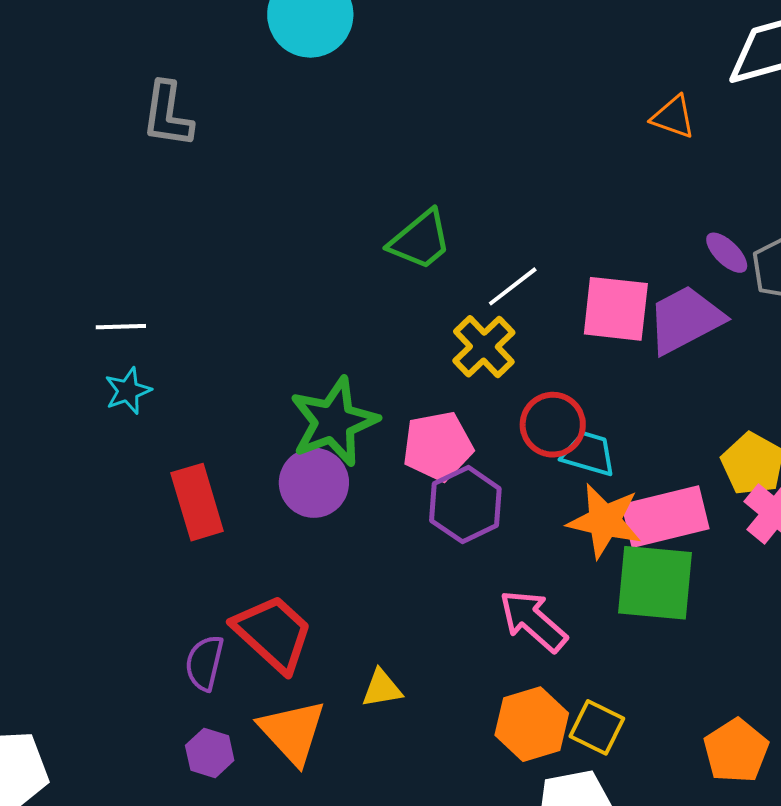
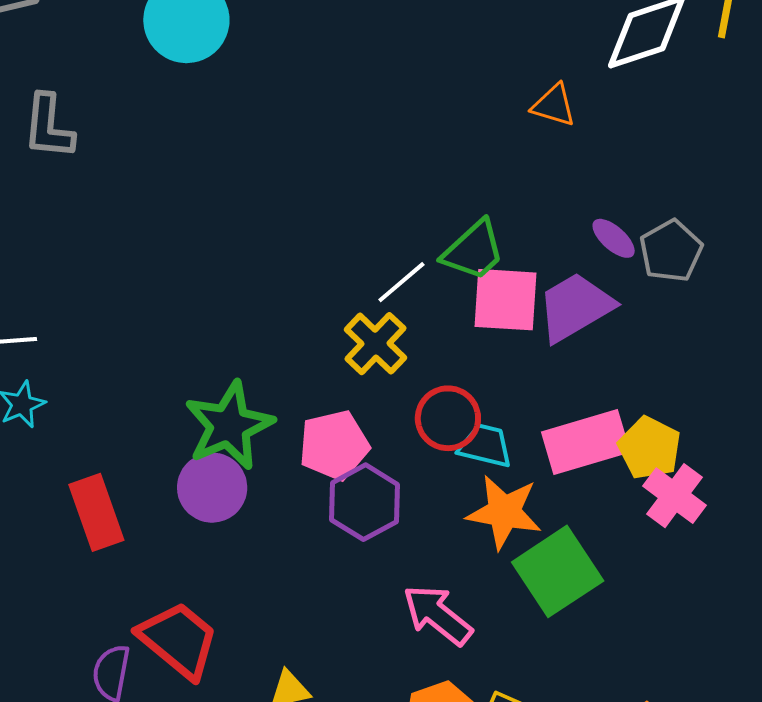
green trapezoid: (420, 240) -> (474, 251), moved
pink rectangle: (665, 517) -> (586, 442), moved
green square: (655, 583) -> (558, 571), turned -36

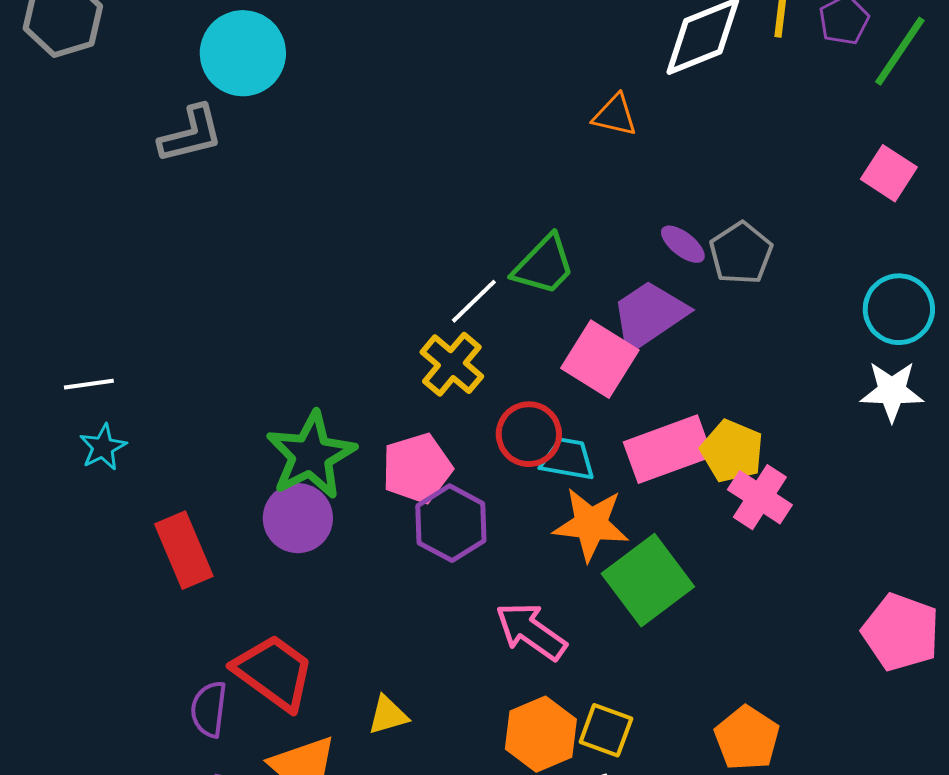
gray L-shape: (48, 127) -> (191, 134), moved, turned -106
pink square: (506, 300) -> (600, 359), moved, turned 32

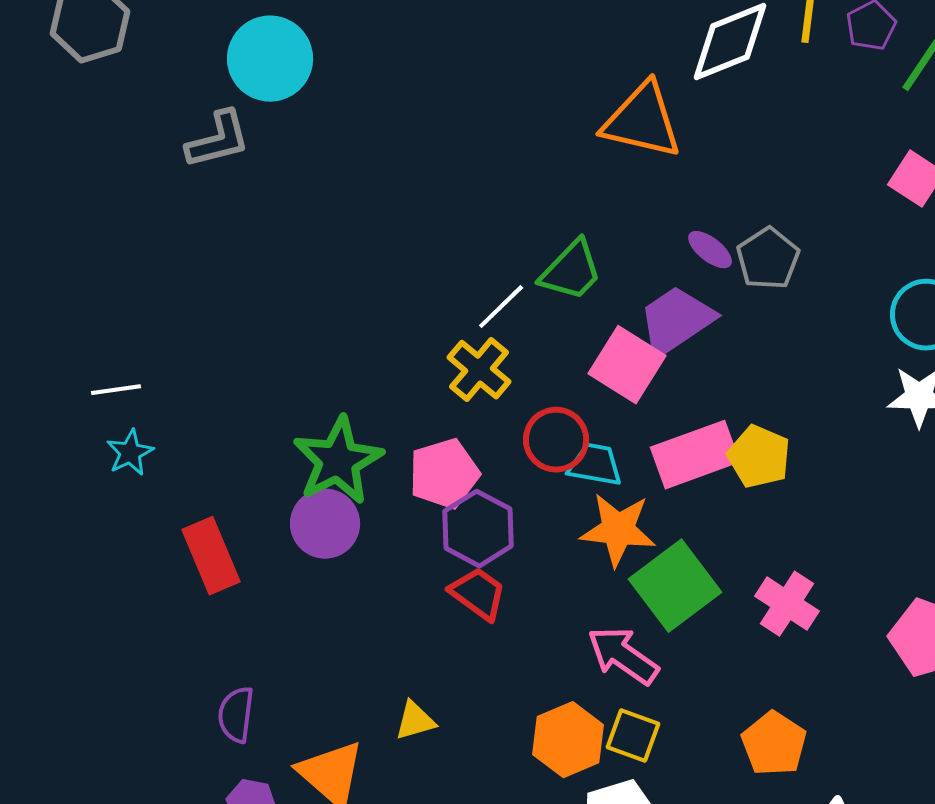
orange triangle: (615, 115) -> (642, 121), size x1.8
pink cross: (760, 497) -> (787, 604), moved
pink arrow: (531, 631) -> (623, 656), moved
red trapezoid: (274, 672) -> (478, 594), moved, size x0.7

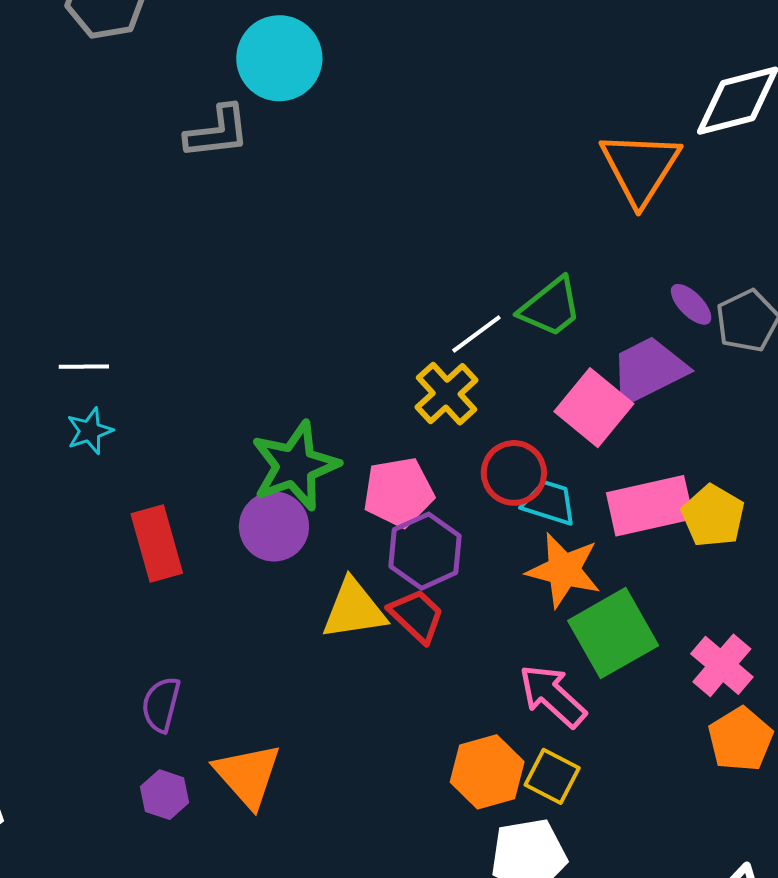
orange triangle: (642, 121) -> (640, 168), turned 42
yellow triangle: (415, 721) -> (354, 609), moved, size x1.6
orange pentagon: (774, 744) -> (740, 739), moved

